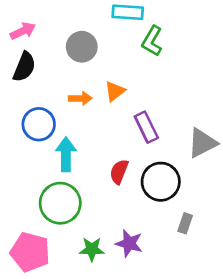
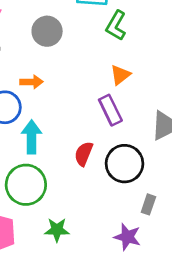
orange triangle: (115, 91) -> (120, 75), moved
orange arrow: (80, 98) -> (32, 82), moved
purple star: (129, 243) -> (127, 237), moved

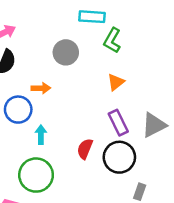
gray circle: (47, 31) -> (66, 52), moved
purple rectangle: (110, 110) -> (118, 123), moved
cyan arrow: (32, 137) -> (41, 135), size x0.7

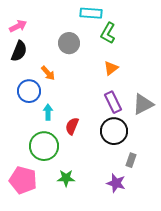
orange arrow: (41, 88) -> (48, 73), turned 49
red semicircle: (85, 149) -> (72, 126), moved

